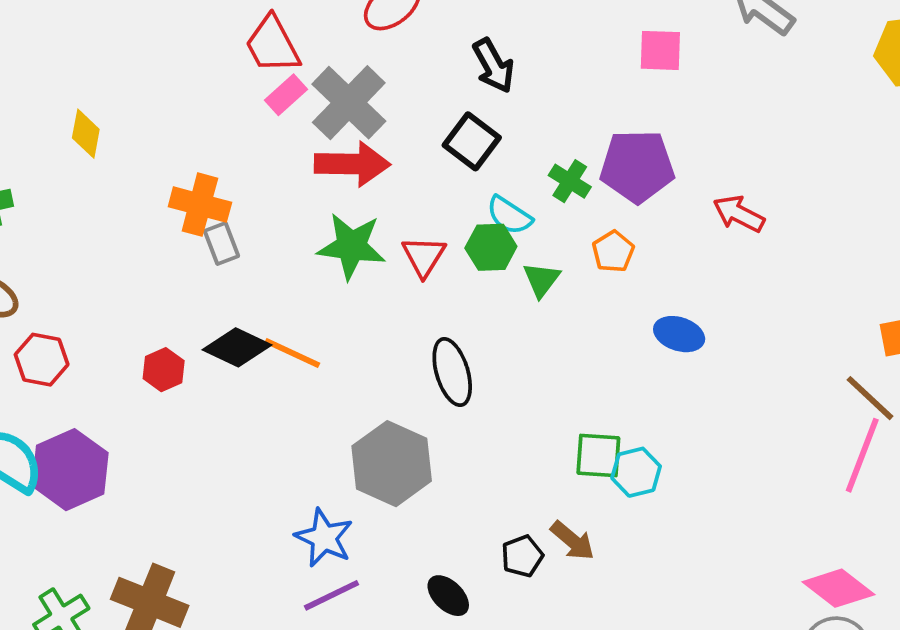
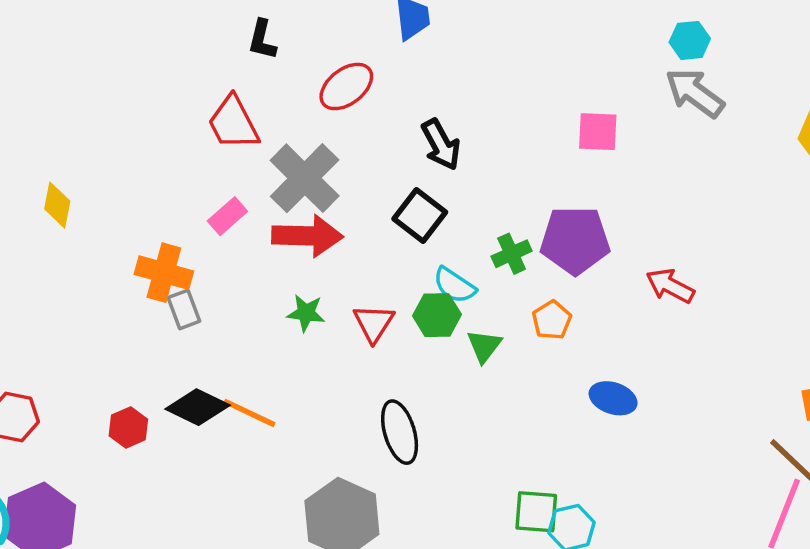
pink rectangle: (286, 95) -> (227, 216), moved
green cross: (570, 181) -> (512, 254), turned 33
green star: (351, 246) -> (306, 313), size x0.6

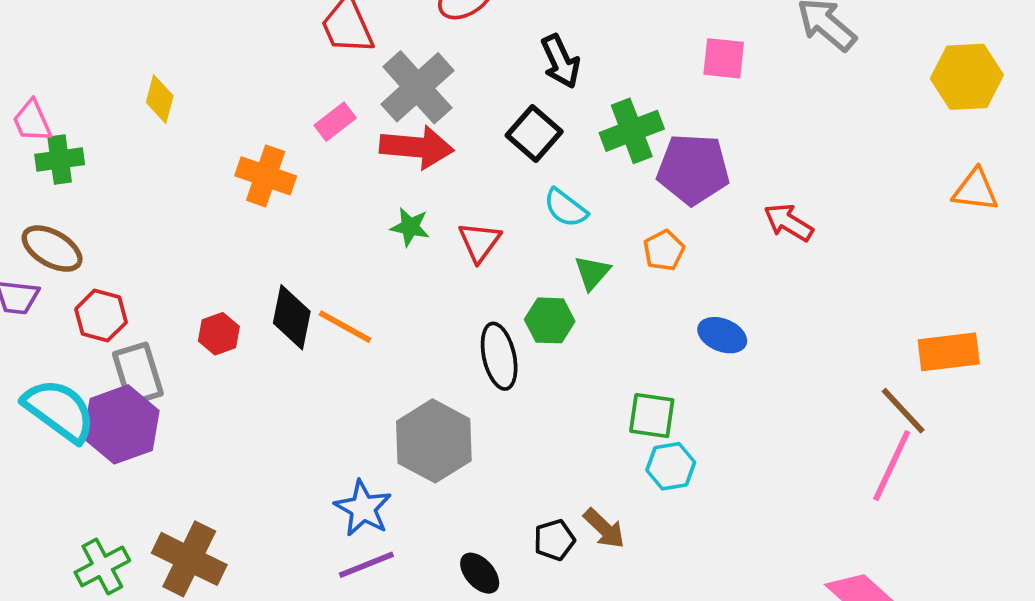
green cross: (512, 254) -> (632, 131), moved, size x1.5
gray rectangle: (184, 309) -> (138, 374), moved, size x1.5
green hexagon: (437, 315) -> (550, 320), moved
black diamond: (198, 407) -> (292, 317), turned 72
green square: (536, 512) -> (652, 416), moved

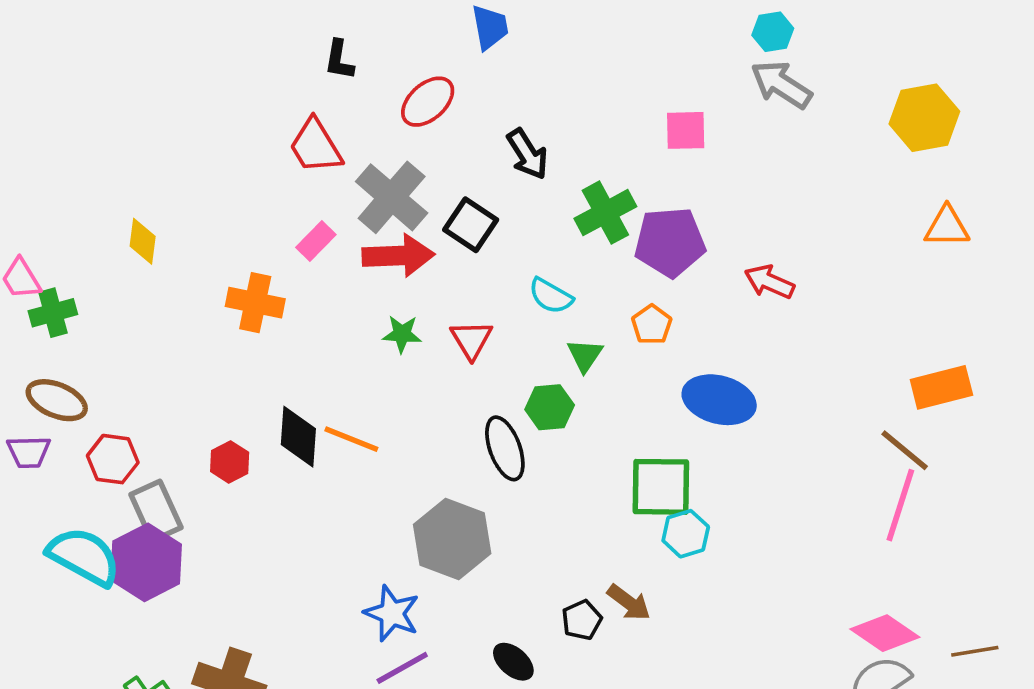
black square: (534, 133) -> (471, 225), moved
blue ellipse: (722, 335) -> (719, 400), size x1.5
green square: (652, 416) -> (661, 487), size x1.4

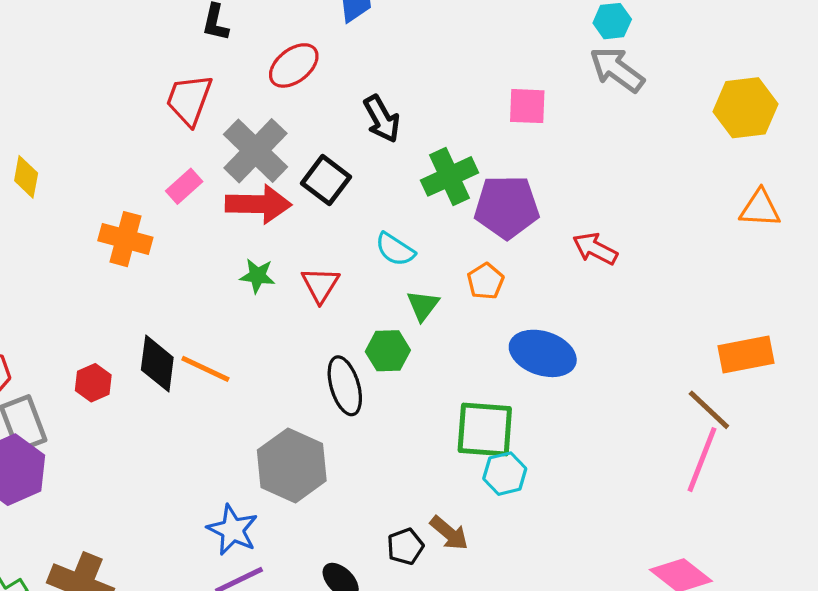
red trapezoid: (316, 146) -> (189, 100), turned 48

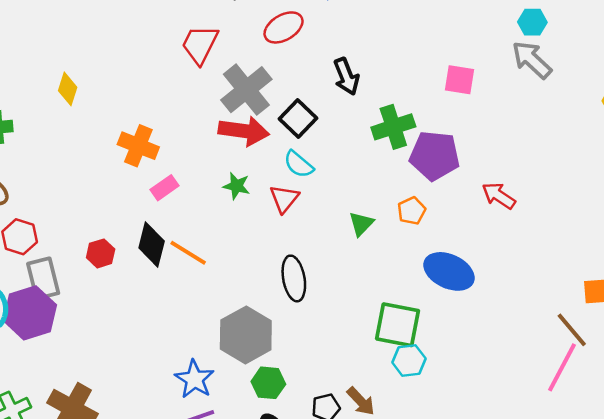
pink rectangle: (184, 186) -> (164, 188), moved
cyan semicircle: (395, 249) -> (299, 164), moved
green hexagon: (388, 351) -> (268, 383), moved

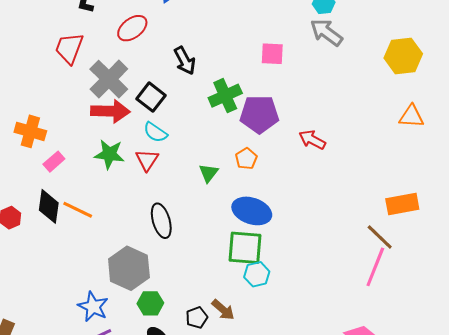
green star: (237, 186) -> (109, 154), size x1.4
blue ellipse: (449, 271) -> (252, 211), moved

